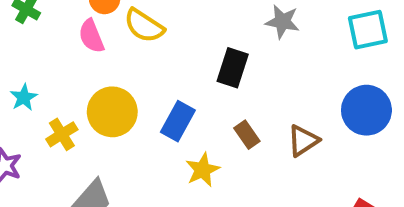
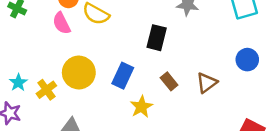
cyan star: (24, 97) -> (18, 83), moved
blue circle: (366, 110) -> (247, 60), size x0.7

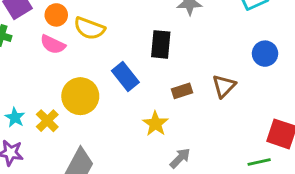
pink semicircle: (61, 23) -> (53, 44), turned -30
blue rectangle: (123, 76) -> (125, 76), moved, turned -55
brown rectangle: (169, 81) -> (182, 91), turned -60

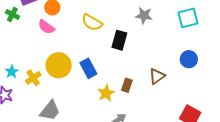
yellow semicircle: (89, 28) -> (92, 22), moved
blue rectangle: (125, 76) -> (88, 68), moved
brown rectangle: (182, 91) -> (127, 85), moved, turned -64

